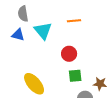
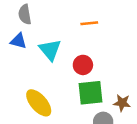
cyan triangle: (43, 31) -> (50, 50), moved
green square: (75, 76) -> (90, 93), size x1.5

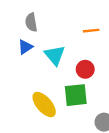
blue triangle: (18, 41) -> (25, 47), turned -49
green square: (90, 93) -> (76, 95), moved

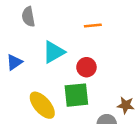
blue triangle: (25, 47) -> (14, 62), moved
cyan triangle: (55, 55) -> (54, 52), turned 40

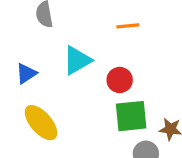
green square: (76, 95) -> (131, 116), moved
yellow ellipse: (42, 105) -> (41, 123), moved

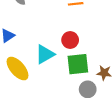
cyan triangle: (77, 60) -> (45, 54), moved

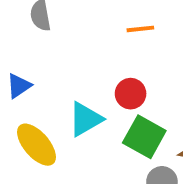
green square: (78, 64) -> (144, 137), turned 35

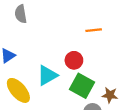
orange line: (140, 29) -> (94, 30), moved

